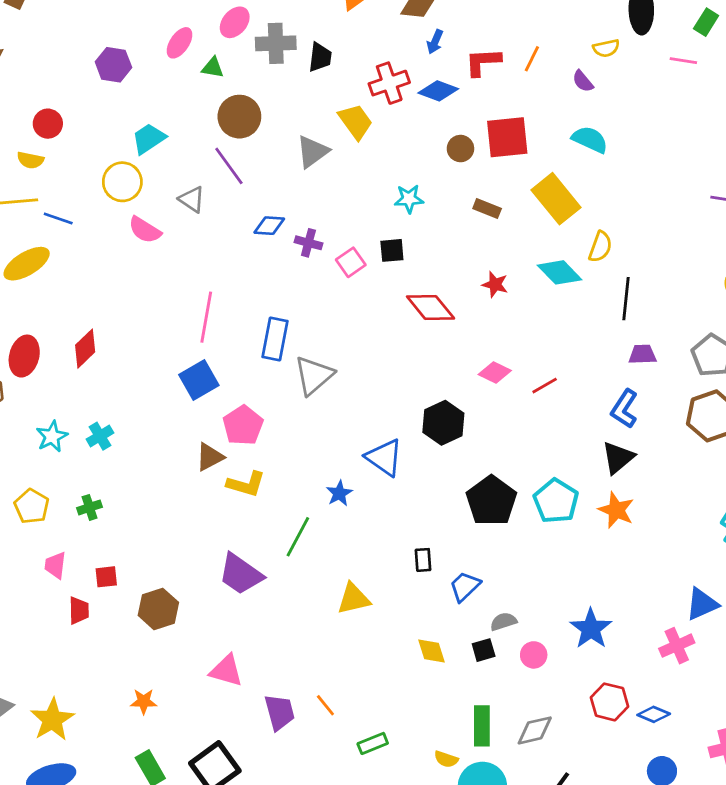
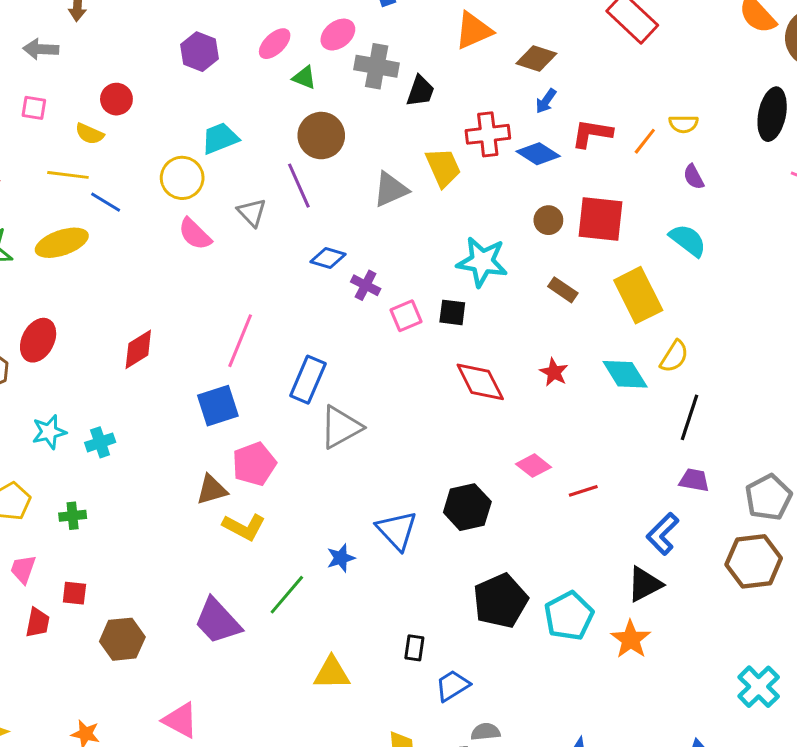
yellow semicircle: (606, 48) -> (684, 124), moved
cyan star: (409, 199) -> (482, 262), size x1.6
red diamond: (85, 349) -> (138, 349), moved

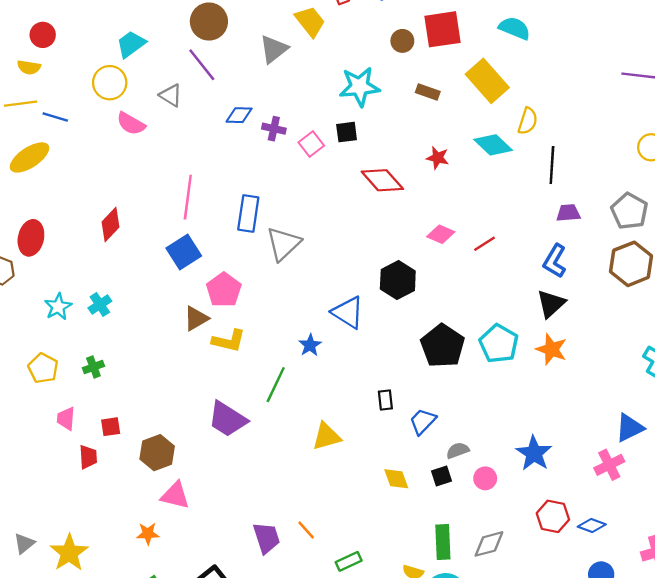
pink triangle: (180, 720) -> (175, 495), moved

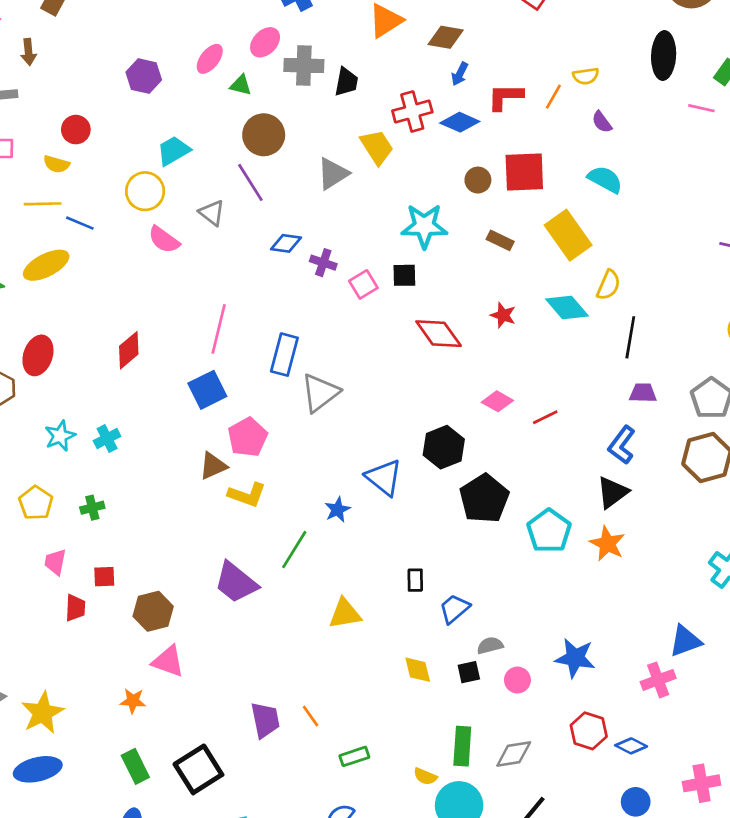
black pentagon: (443, 346) -> (484, 498), moved
blue star: (534, 453) -> (575, 658), turned -30

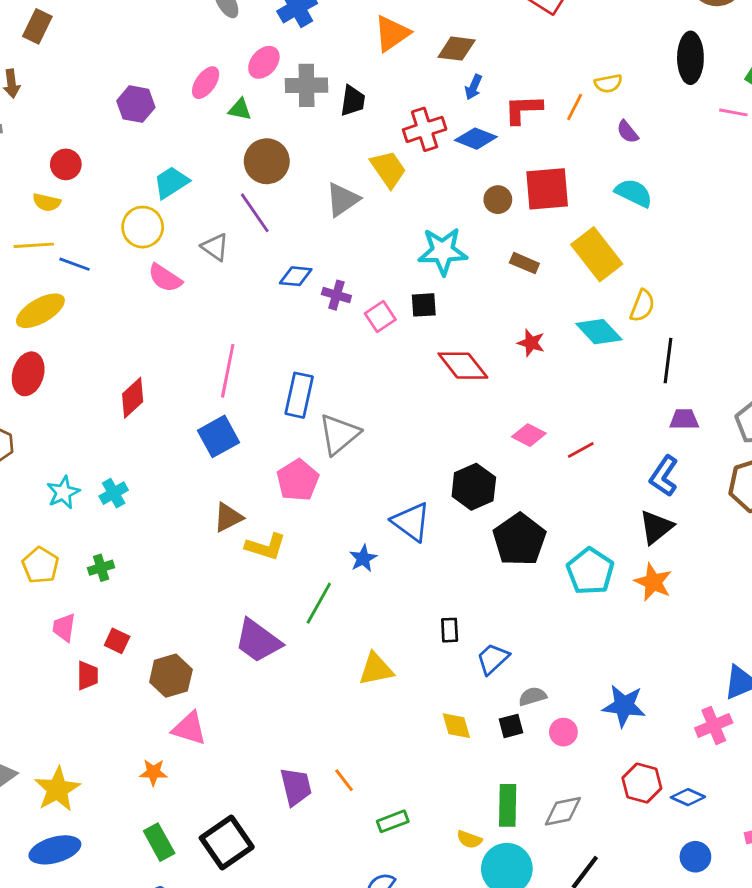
red ellipse: (38, 355) -> (28, 374), moved
pink pentagon: (248, 437) -> (298, 480), moved
red square: (104, 577) -> (117, 641), turned 30

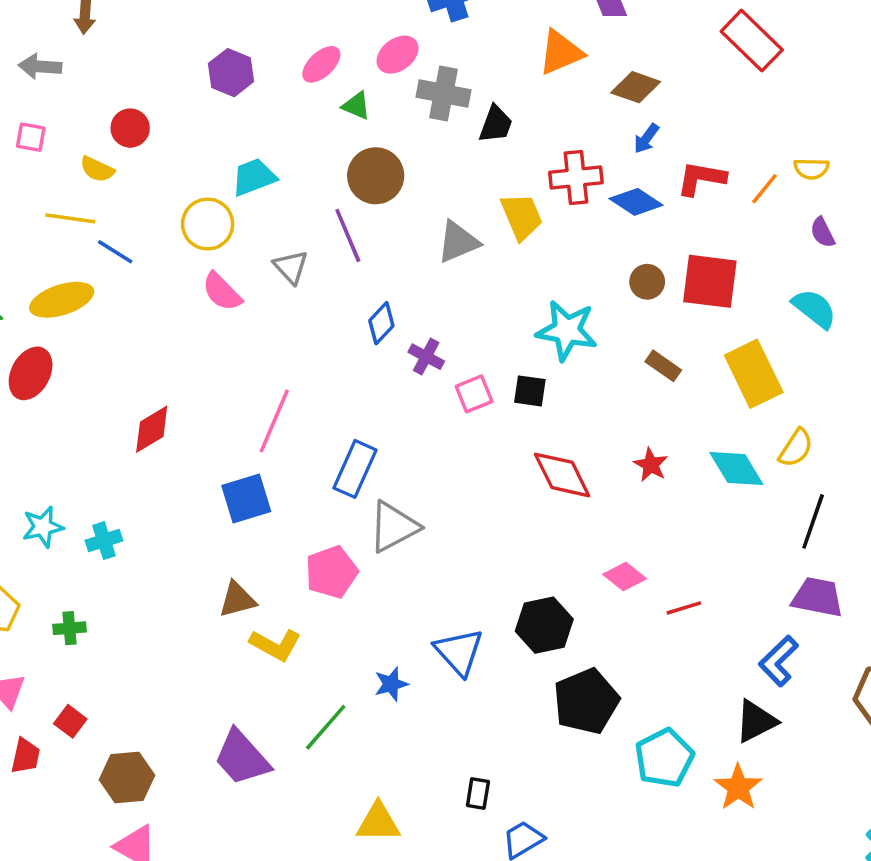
blue diamond: (296, 276) -> (381, 323), turned -64
purple trapezoid: (684, 419) -> (818, 597), size x1.4

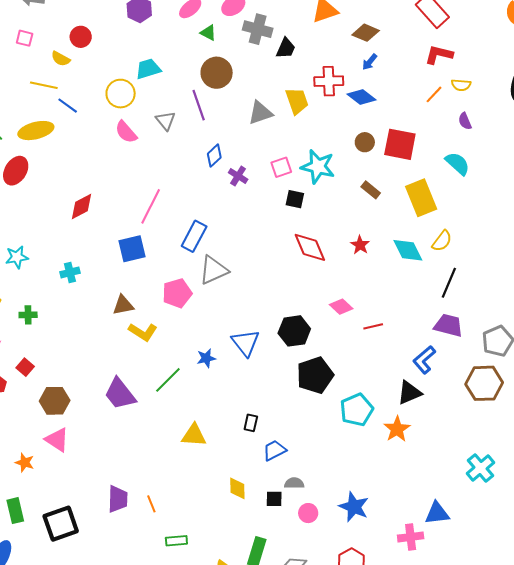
red L-shape: (701, 178) -> (439, 55), moved
pink square: (474, 394) -> (281, 167), moved
cyan cross: (104, 541) -> (70, 272), moved

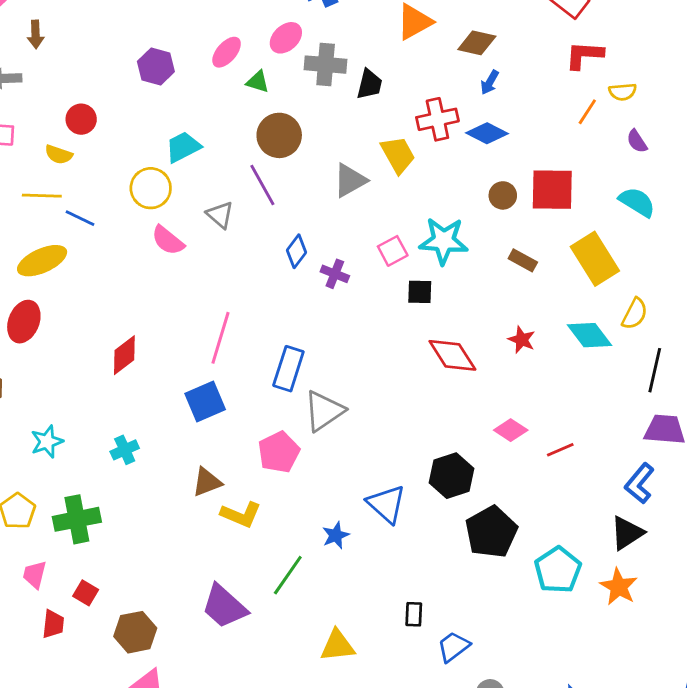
green cross: (28, 315) -> (77, 519), size x1.8

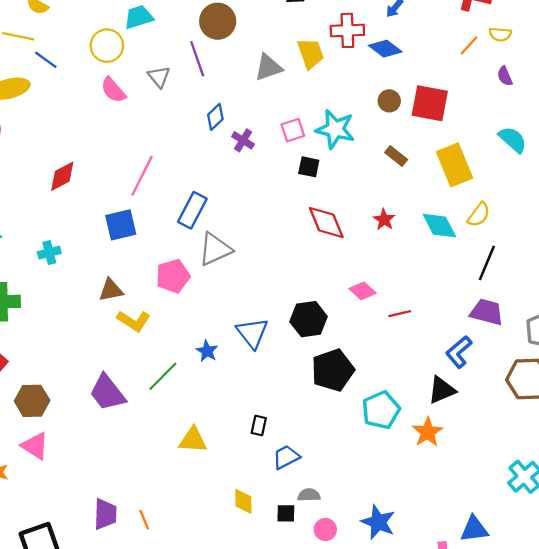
cyan semicircle: (637, 202) -> (513, 140), moved
blue star: (336, 535) -> (207, 351), turned -30

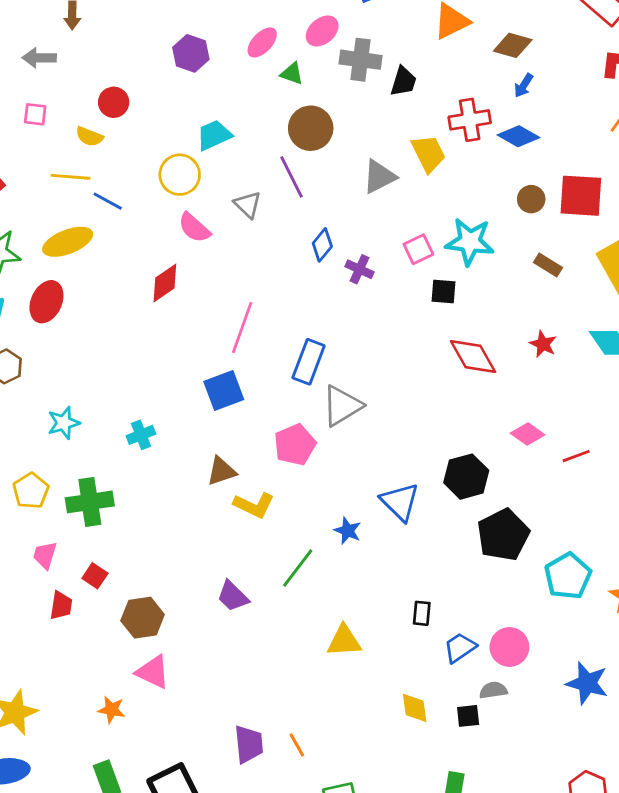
red diamond: (62, 176) -> (165, 283), moved
purple trapezoid: (107, 393) -> (233, 596), size x0.7
blue star: (378, 522) -> (587, 683), moved
pink circle: (325, 529) -> (509, 647), moved, size x1.4

